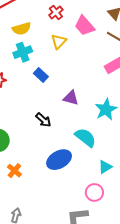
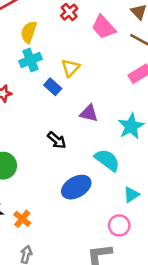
yellow semicircle: (22, 29) -> (29, 32), turned 126
yellow triangle: (59, 41) -> (70, 68), moved
orange cross: (14, 171) -> (22, 219), moved

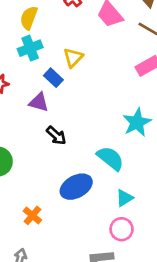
purple triangle: (89, 113) -> (39, 102), moved
cyan triangle: (131, 195) -> (124, 198), moved
orange cross: (22, 219) -> (32, 215), moved

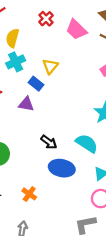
black arrow: (56, 135) -> (49, 142), moved
blue ellipse: (76, 187) -> (62, 168), turned 45

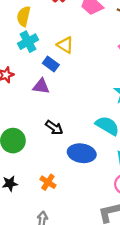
yellow triangle: (50, 66) -> (65, 45), turned -35
black arrow: (49, 142) -> (54, 128), moved

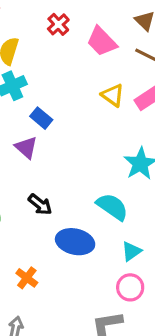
yellow triangle: (65, 45) -> (113, 95), moved
purple triangle: (41, 86) -> (26, 147), turned 30

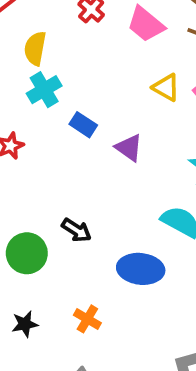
purple triangle: (26, 147) -> (129, 148), moved
black arrow: (40, 204) -> (76, 230), moved

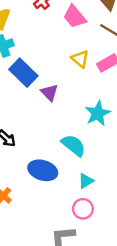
blue rectangle: (83, 125) -> (23, 73), size x1.6

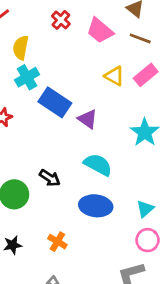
cyan semicircle: (74, 145) -> (98, 165), moved

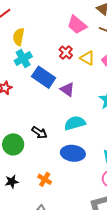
red cross: (61, 20) -> (66, 53), moved
cyan semicircle: (98, 165) -> (75, 123), turned -45

